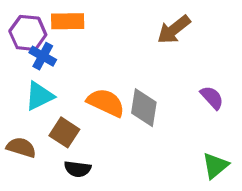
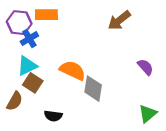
blue cross: (43, 56) -> (29, 39), turned 30
gray diamond: (144, 108) -> (93, 89), moved
brown square: (64, 132) -> (33, 83), moved
brown semicircle: (21, 147) -> (15, 101), turned 102

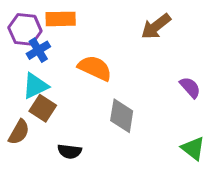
orange semicircle: (73, 70) -> (95, 68), moved
green triangle: (148, 114) -> (193, 148), turned -42

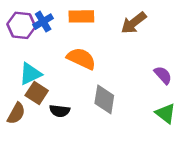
orange rectangle: (61, 19) -> (81, 16), moved
blue cross: (38, 50) -> (43, 22), moved
green triangle: (193, 148) -> (166, 113), moved
black semicircle: (70, 151) -> (60, 111), moved

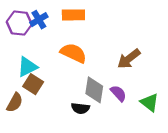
brown arrow: (134, 23) -> (129, 59), moved
purple semicircle: (163, 75) -> (118, 93), moved
black semicircle: (60, 111) -> (80, 108), moved

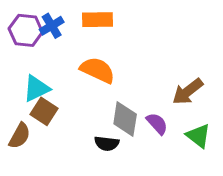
brown arrow: (129, 59) -> (188, 91), moved

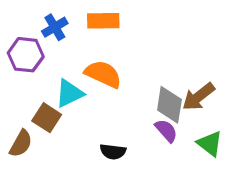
purple hexagon: (26, 30) -> (26, 55), moved
cyan triangle: (36, 88) -> (69, 93), moved
gray diamond: (125, 119) -> (169, 105), moved

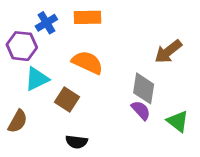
cyan triangle: (69, 93) -> (37, 79), moved
brown arrow: (198, 97) -> (168, 52), moved
brown square: (47, 118) -> (67, 99), moved
black semicircle: (113, 152) -> (77, 142), moved

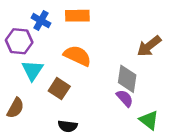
blue cross: (46, 23) -> (41, 21), turned -30
cyan triangle: (37, 79) -> (32, 70), turned -30
green triangle: (178, 121) -> (149, 120), moved

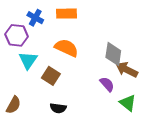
brown arrow: (149, 46) -> (127, 70), moved, turned 65
gray diamond: (127, 79) -> (113, 54), moved
brown semicircle: (15, 108) -> (13, 105), moved

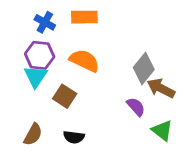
purple hexagon: (17, 35) -> (40, 55), moved
gray diamond: (113, 54) -> (144, 68), turned 30
brown semicircle: (13, 105) -> (33, 134), moved

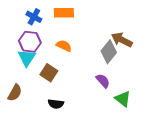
orange semicircle: (84, 61) -> (64, 46), size x0.7
brown arrow: (161, 88) -> (122, 40), moved
brown semicircle: (33, 134) -> (15, 93), moved

